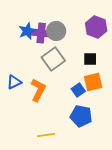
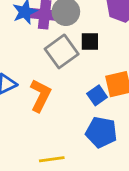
black square: (90, 59) -> (90, 42), moved

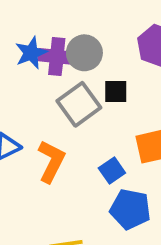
blue square: (97, 95) -> (112, 170), moved

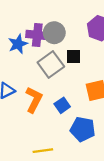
blue star: (31, 53) -> (18, 44), moved
blue square: (112, 170) -> (62, 105), moved

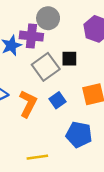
gray circle: (54, 33) -> (48, 18), moved
blue square: (62, 105) -> (58, 100), moved

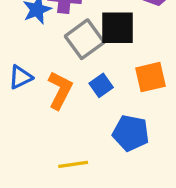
black square: (69, 59) -> (118, 28), size x1.6

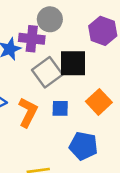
orange square: (150, 77) -> (99, 102), turned -30
blue square: (101, 85) -> (60, 108), turned 36

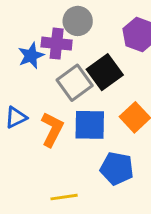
black square: (73, 63) -> (105, 72), turned -36
blue square: (60, 108) -> (90, 125), size x1.6

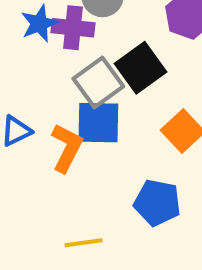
blue star: (31, 56) -> (39, 23), moved
blue square: (90, 125) -> (98, 123), moved

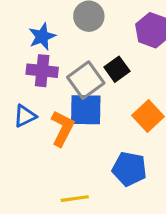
purple cross: (73, 28) -> (42, 71), moved
black square: (140, 68) -> (117, 69), size x0.7

